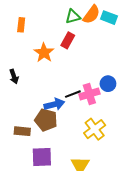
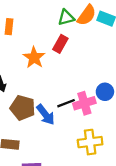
blue arrow: (54, 104) -> (46, 115), turned 66
brown pentagon: (46, 120) -> (23, 108), moved
yellow cross: (95, 129) -> (90, 142), turned 30

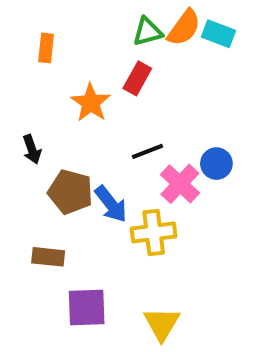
black line: (66, 103) -> (147, 151), moved
pink cross: (84, 103) -> (180, 184), turned -30
yellow cross: (90, 142) -> (154, 232), moved

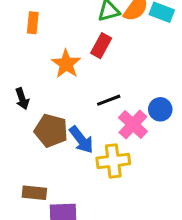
brown rectangle: (48, 257) -> (34, 193), moved

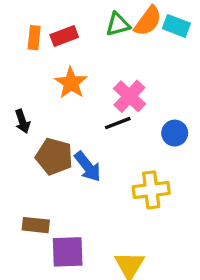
red rectangle: (101, 46) -> (64, 36), moved, turned 40
pink cross: (133, 125) -> (129, 96), moved
yellow cross: (113, 161) -> (151, 190), moved

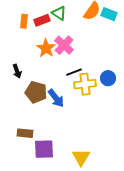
green triangle: (118, 24) -> (59, 13), moved, turned 49
pink cross: (129, 96) -> (64, 45), moved
yellow cross: (151, 190) -> (85, 84), moved

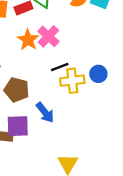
blue arrow: (56, 98) -> (45, 112), moved
purple square: (44, 149) -> (18, 126), moved

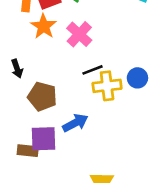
orange star: (28, 40) -> (44, 26), moved
blue arrow: (45, 112) -> (75, 123), turned -80

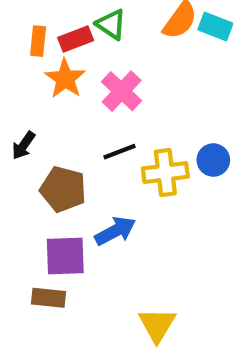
black arrow: (17, 69) -> (23, 145), turned 54
black line: (92, 70) -> (119, 152), moved
brown rectangle: (28, 151) -> (49, 298), moved

